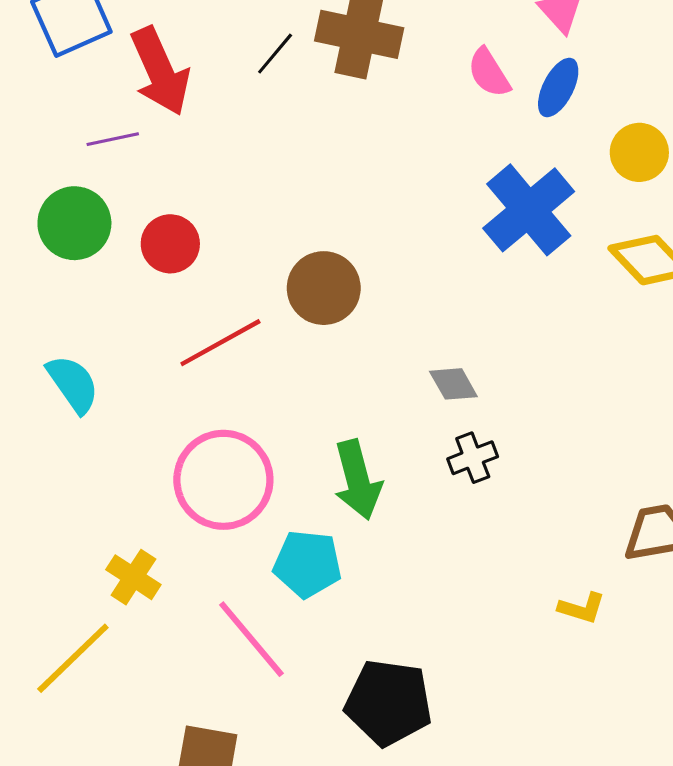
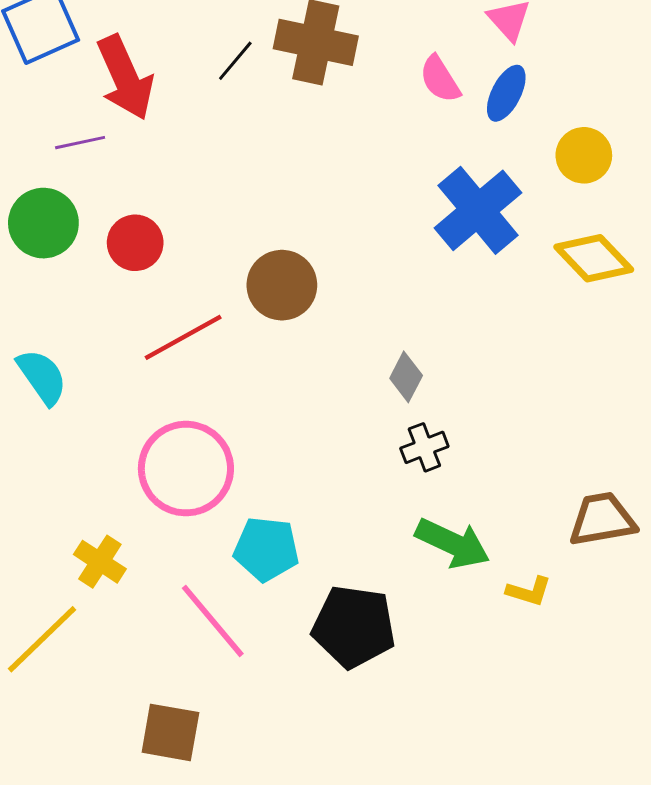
gray diamond: (453, 384) -> (406, 377), turned 57
green arrow: (358, 480) -> (453, 543), moved, turned -50
black pentagon: (389, 703) -> (354, 627), moved

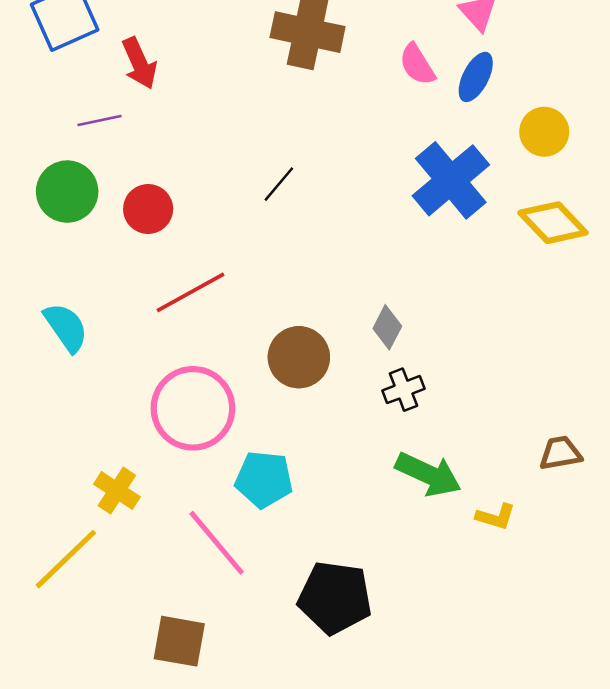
black line: (235, 61) -> (279, 184), moved
red arrow: (125, 78) -> (139, 63), size x0.7
brown circle: (282, 285) -> (299, 357), moved
brown trapezoid: (602, 519) -> (560, 453), size x0.7
black pentagon: (354, 627) -> (335, 598), moved

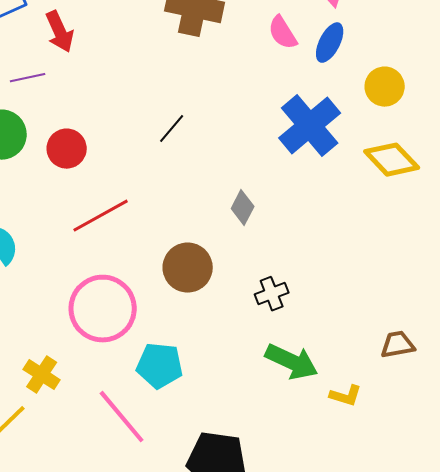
gray diamond: (387, 327) -> (243, 208), moved

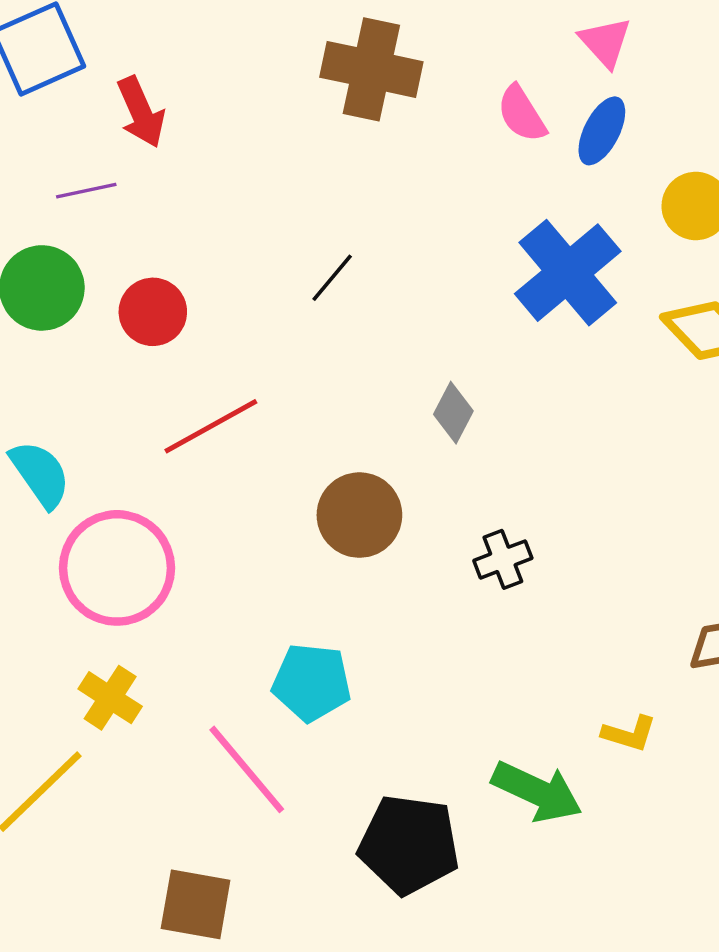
pink circle: (103, 309) -> (117, 568), moved
green arrow: (292, 362) -> (537, 792), moved

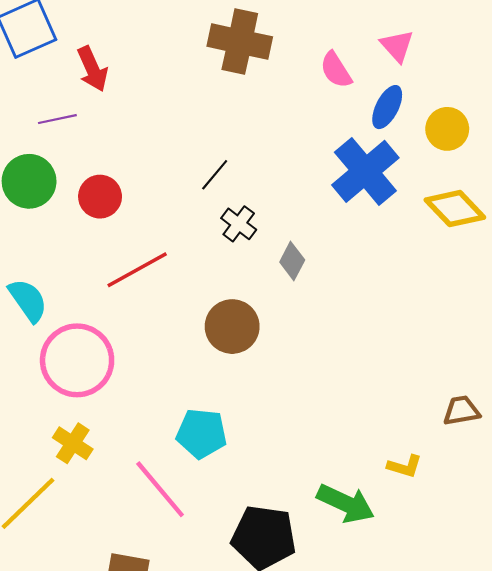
pink triangle: (605, 42) -> (397, 46), moved
blue ellipse: (602, 131) -> (387, 107), moved
black cross: (503, 559) -> (239, 224), moved, turned -32

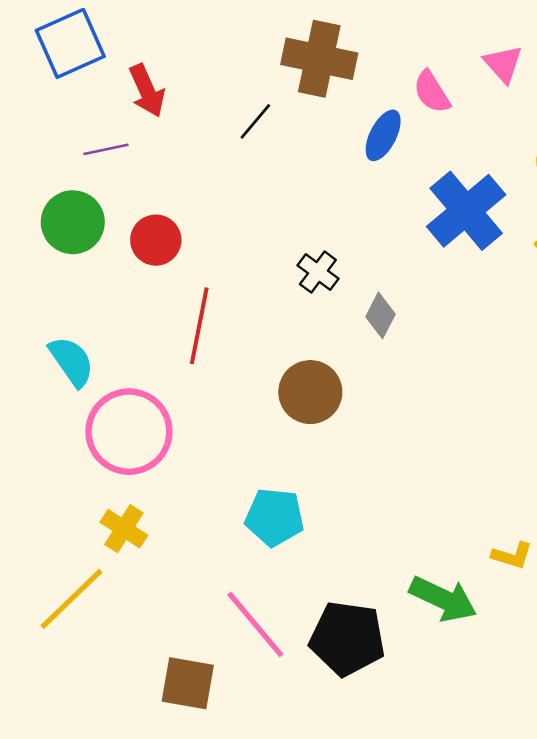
blue ellipse: (387, 107) -> (383, 135), moved
black line: (215, 175) -> (255, 121), moved
red line: (137, 270) -> (199, 326), turned -50
pink line: (160, 489) -> (255, 624), moved

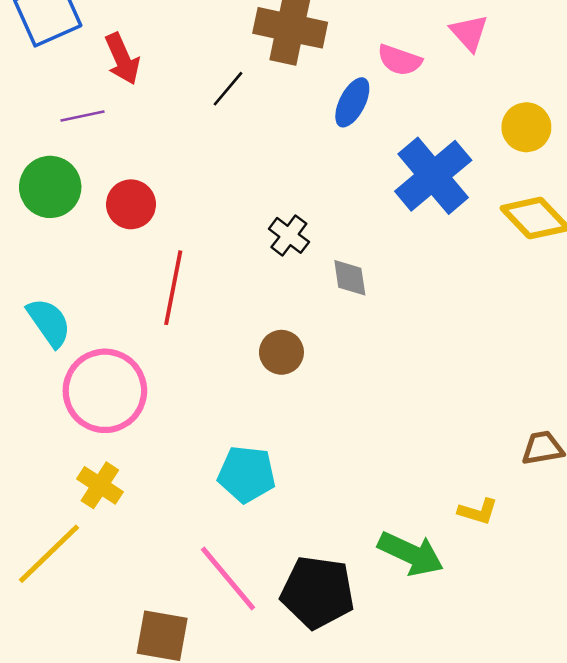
pink semicircle: (432, 92) -> (400, 60), turned -39
gray diamond: (381, 315) -> (350, 278), turned -36
brown circle: (310, 392) -> (281, 352), size x0.7

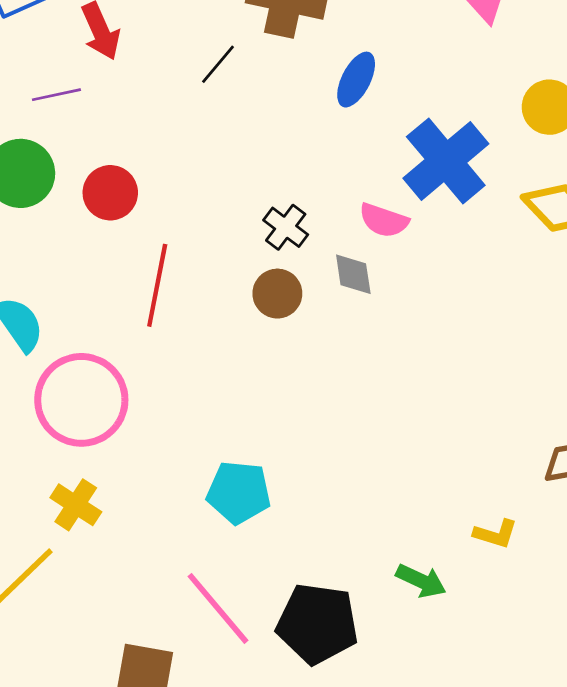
pink semicircle: (400, 60) -> (384, 220), moved
brown circle: (281, 352) -> (277, 294), moved
green arrow: (411, 554) -> (421, 581), size x0.7

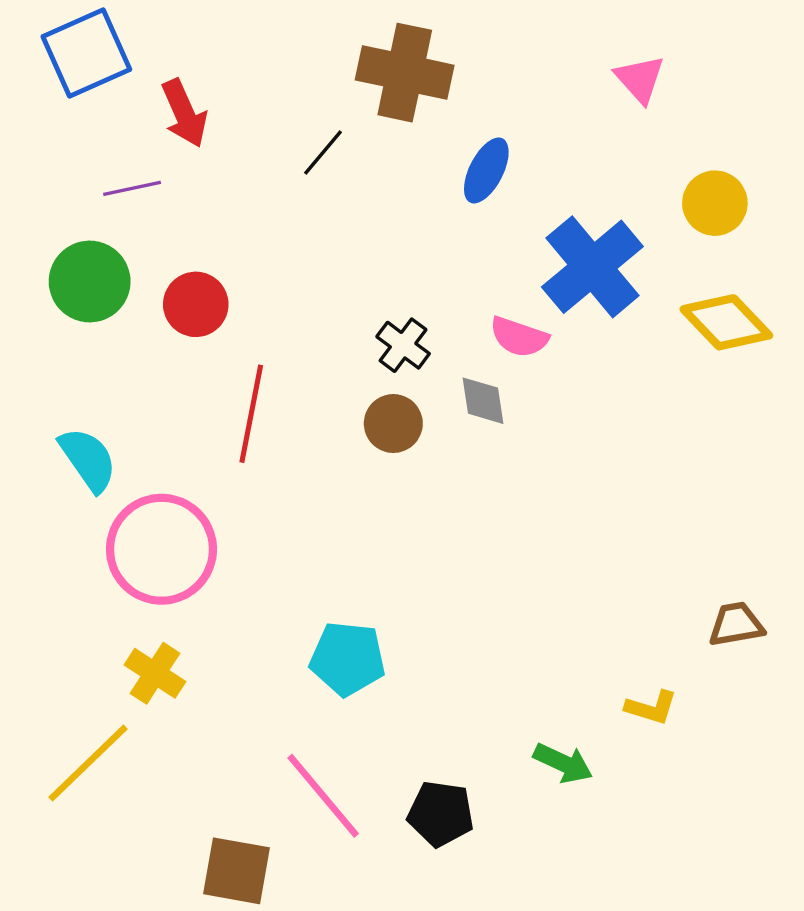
black pentagon: (317, 624) -> (441, 814), size x0.7

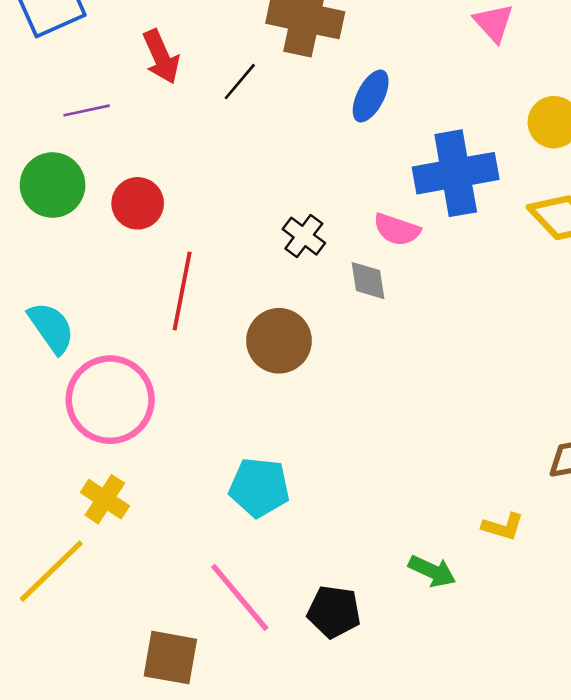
red arrow: (184, 113) -> (161, 57), moved
blue cross: (592, 267) -> (456, 173), turned 30
brown circle: (393, 424) -> (279, 341), moved, size x1.4

